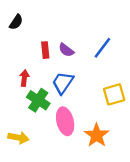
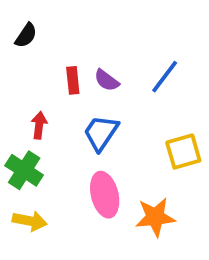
green cross: (38, 100) -> (24, 170), moved
orange star: (97, 135) -> (155, 217), turned 30

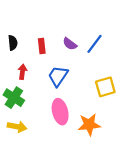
black semicircle: (26, 35) -> (13, 43), moved, turned -40
purple semicircle: (107, 80) -> (70, 44), moved

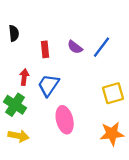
black semicircle: (13, 43) -> (14, 33), moved
blue trapezoid: (58, 76) -> (48, 85), moved
orange star: (89, 125) -> (112, 134), moved

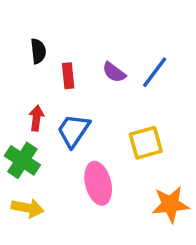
black semicircle: (14, 33) -> (38, 51), moved
yellow square: (113, 93) -> (146, 143), moved

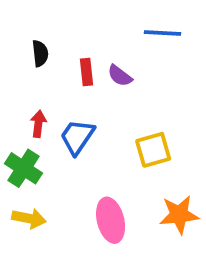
blue line: (155, 72) -> (162, 33), moved, turned 56
red rectangle: (68, 76) -> (86, 72), moved
pink ellipse: (98, 183) -> (111, 220), moved

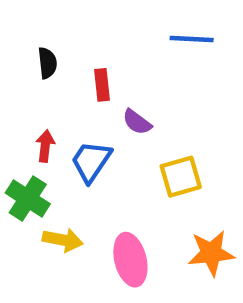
purple semicircle: (120, 76) -> (137, 122), moved
yellow arrow: (29, 218) -> (63, 240), moved

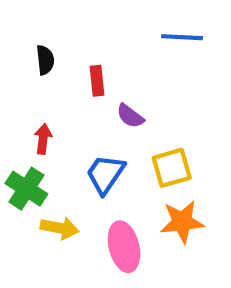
blue trapezoid: (91, 161) -> (105, 174), moved
orange star: (211, 253) -> (182, 222), moved

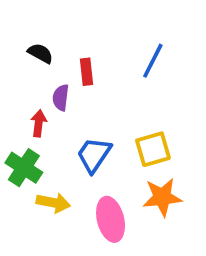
blue line: (182, 37) -> (153, 61), moved, turned -66
black semicircle: (45, 60) -> (40, 53), turned -55
purple semicircle: (130, 116) -> (61, 98), moved, turned 60

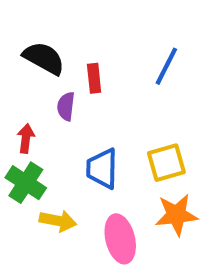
black semicircle: (40, 53) -> (44, 58), size x1.5
red arrow: (39, 123) -> (26, 138), moved
blue trapezoid: (94, 155) -> (102, 169), turned -33

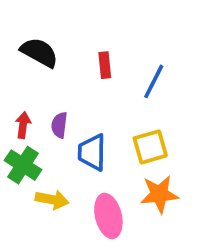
blue line: (166, 66) -> (154, 81), moved
red rectangle: (94, 78) -> (105, 65), moved
purple semicircle: (66, 106) -> (59, 125), moved

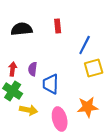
black semicircle: (39, 52) -> (22, 29), turned -35
red rectangle: (105, 65) -> (58, 26), moved
yellow square: (150, 147) -> (94, 68), moved

